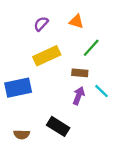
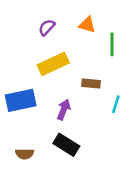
green line: (91, 48) -> (112, 44), moved, turned -42
cyan line: (101, 91) -> (116, 104), turned 63
purple arrow: (79, 96) -> (64, 110), moved

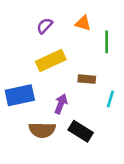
black rectangle: (66, 145) -> (81, 131), moved
brown semicircle: (25, 154) -> (42, 130), moved, size x1.5

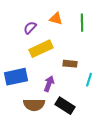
orange triangle: (83, 23) -> (56, 19), moved
purple semicircle: (45, 26) -> (30, 28), moved
green line: (107, 42) -> (82, 23), moved

